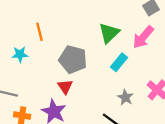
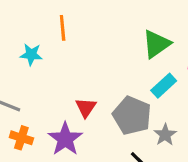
gray pentagon: (73, 59) -> (132, 115), moved

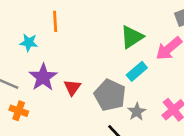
purple star: (65, 139) -> (43, 77), moved

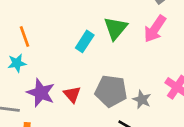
orange line: (55, 21) -> (25, 37), moved
cyan rectangle: (137, 71) -> (85, 41), moved

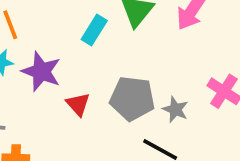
purple star: (41, 93) -> (41, 72), moved

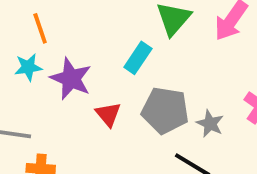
cyan rectangle: (94, 30) -> (138, 58), moved

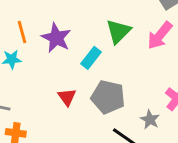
purple star: (71, 79) -> (56, 38), moved
gray star: (210, 124) -> (150, 120), moved

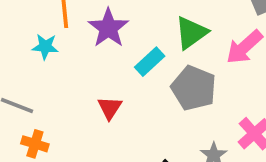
gray pentagon: (108, 97) -> (194, 88), moved

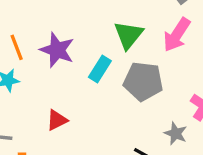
red triangle: (110, 108) -> (57, 120), moved, turned 45

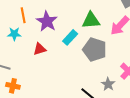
green triangle: (128, 35) -> (91, 20), turned 36
red triangle: (57, 120) -> (40, 49), moved

